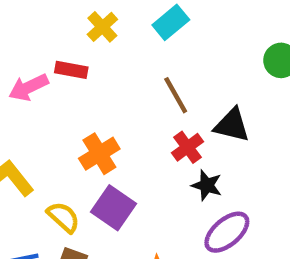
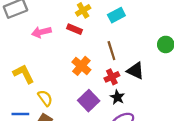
red rectangle: (71, 70) -> (74, 29), moved
orange cross: (99, 154) -> (81, 66), moved, turned -30
purple square: (114, 208) -> (89, 101), moved

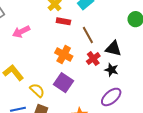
red rectangle: (74, 29) -> (63, 21), moved
black star: (117, 97) -> (111, 70), moved
purple square: (89, 101) -> (63, 83), moved

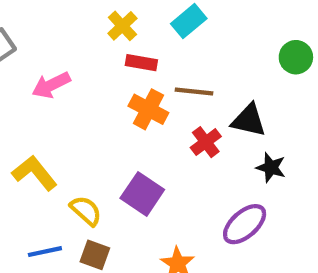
brown line: (88, 35) -> (194, 92), turned -54
orange cross: (64, 54) -> (148, 109), moved
black star: (111, 70) -> (271, 168), moved

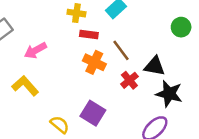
yellow cross: (122, 26) -> (76, 13), turned -36
brown line: (194, 92) -> (121, 50), turned 50
black star: (271, 168) -> (169, 94), size x1.5
yellow L-shape: (35, 173) -> (25, 86), moved

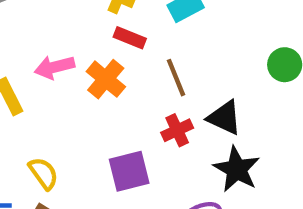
pink arrow: (35, 50) -> (54, 67), moved
orange cross: (94, 62) -> (106, 79), moved
purple square: (93, 113) -> (129, 171), moved, turned 30

